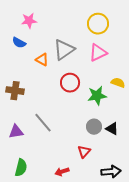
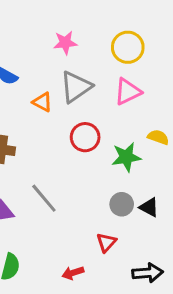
pink star: (29, 21) -> (65, 43), moved

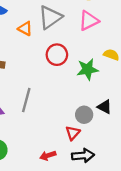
gray line: (44, 198) -> (26, 100), turned 55
gray circle: (122, 204) -> (84, 115), moved
black arrow: (148, 273) -> (83, 156), moved

